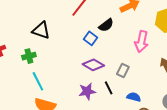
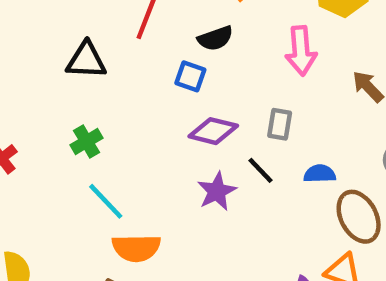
black semicircle: (106, 25) -> (215, 38), turned 35
black triangle: (41, 30) -> (86, 60), moved
green cross: (29, 56) -> (87, 141), moved

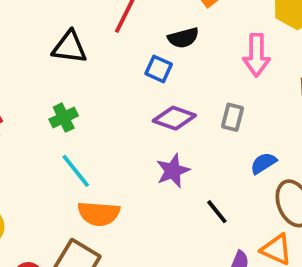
black line: (260, 170) -> (217, 212), moved
blue semicircle: (320, 174) -> (263, 163), turned -36

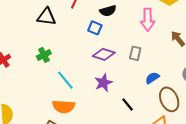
cyan line: (76, 171) -> (65, 80), moved

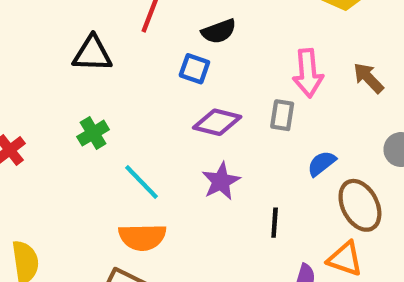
pink arrow: (148, 20) -> (308, 73), moved
black line: (128, 105) -> (275, 223), turned 48

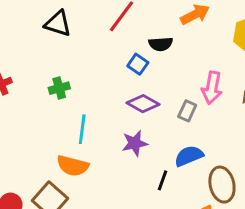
black triangle: (92, 54) -> (58, 24), moved
blue semicircle: (322, 163) -> (189, 156), moved, size x1.4
cyan line: (141, 182) -> (82, 129), turned 36

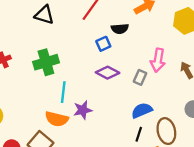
blue square: (138, 64) -> (103, 44), turned 32
green cross: (59, 88) -> (46, 62), size x1.6
purple star: (135, 143) -> (83, 110), moved
black line: (163, 180) -> (139, 134), moved

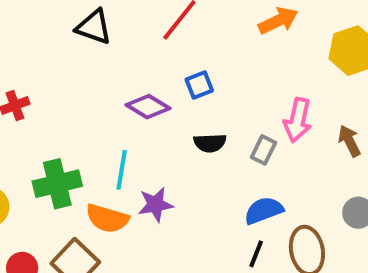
black semicircle: (120, 29) -> (210, 143), moved
green cross: (46, 62) -> (57, 184), moved
purple diamond: (108, 73) -> (148, 107), moved

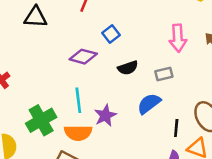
gray rectangle: (263, 150) -> (164, 74), moved, turned 66
blue semicircle: (264, 210) -> (149, 104), moved

